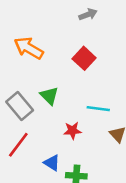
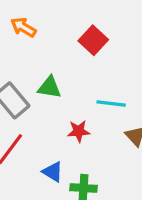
orange arrow: (29, 48) -> (23, 27), size x0.7
green triangle: (49, 96) -> (49, 87), turned -36

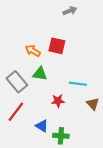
orange arrow: (23, 27) -> (33, 51), moved
red square: (93, 40) -> (57, 46), moved, turned -30

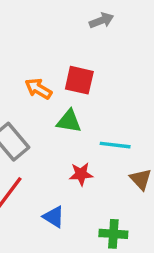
green triangle: (40, 74) -> (69, 121), moved
green cross: (61, 136) -> (113, 234), moved

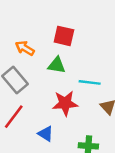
orange arrow: (38, 89) -> (25, 48), moved
red star: (81, 174) -> (65, 103), size x1.5

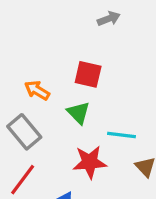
green triangle: (57, 65) -> (78, 113), turned 36

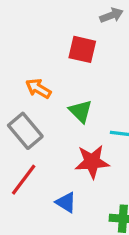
red square: (88, 74) -> (82, 49), moved

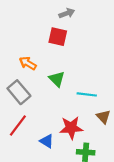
gray arrow: (112, 15) -> (67, 13), moved
red star: (92, 162) -> (71, 128), moved

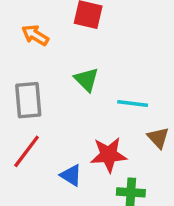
orange arrow: (28, 63) -> (35, 35), moved
gray rectangle: (19, 92) -> (28, 100), turned 35

